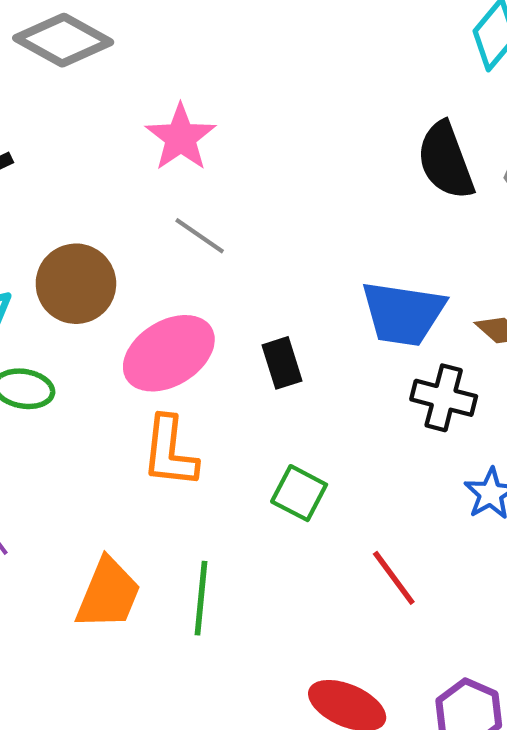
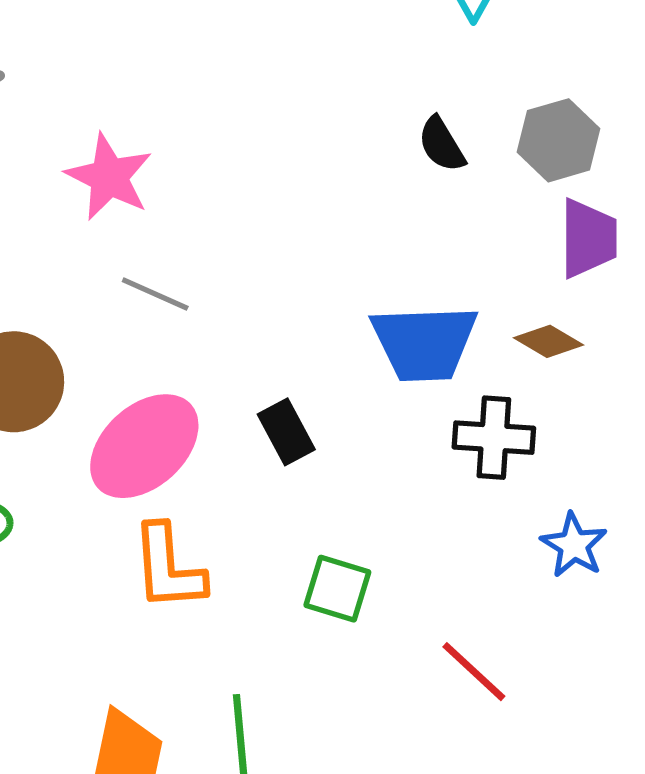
black semicircle: (446, 161) -> (442, 144), size x0.6

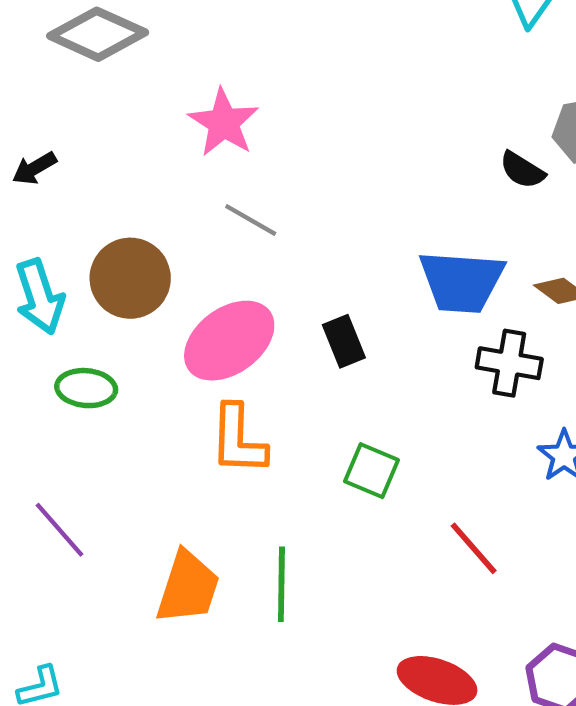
black semicircle: (442, 144) -> (522, 170), moved, turned -33

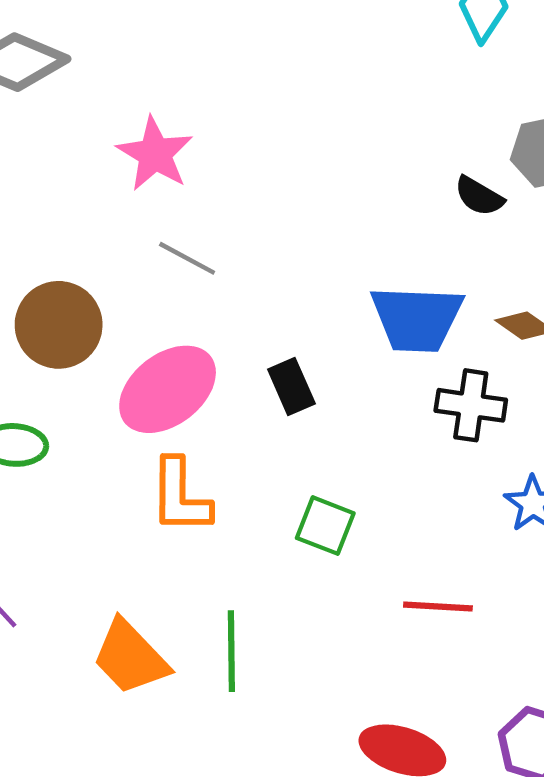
red line: (474, 548) -> (438, 607), turned -44
orange trapezoid: (188, 587) -> (130, 657), turned 120

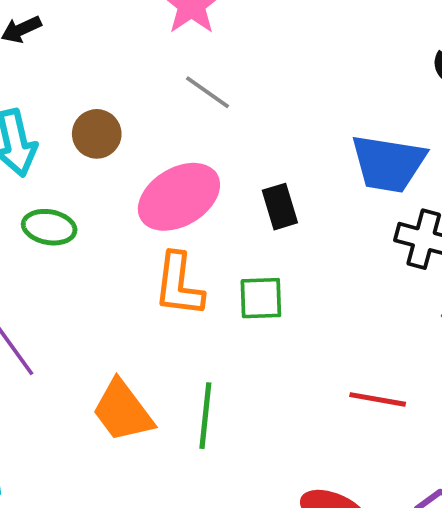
brown circle: (59, 325) -> (97, 134), size x0.7
green square: (325, 526) -> (261, 298), moved, turned -30

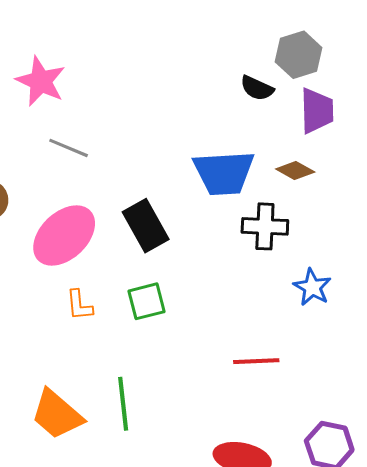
black rectangle: (280, 207) -> (146, 226), size x1.4
orange L-shape: (179, 285) -> (79, 305), size x0.6

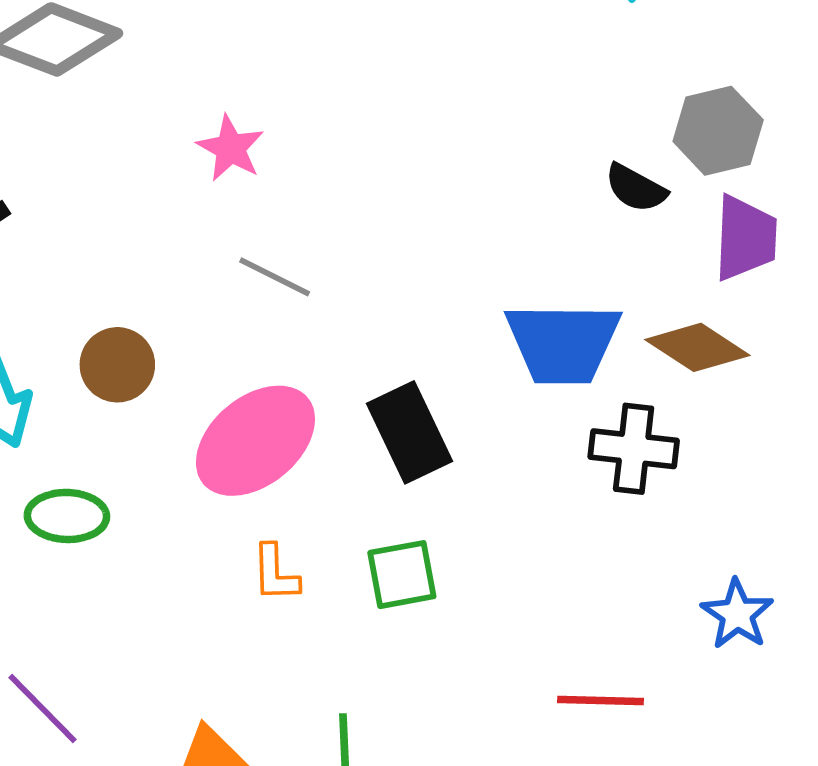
pink star: (41, 81) -> (231, 148), size x0.7
brown diamond: (295, 170) -> (697, 347), size x1.4
blue star: (312, 287) -> (737, 614), moved

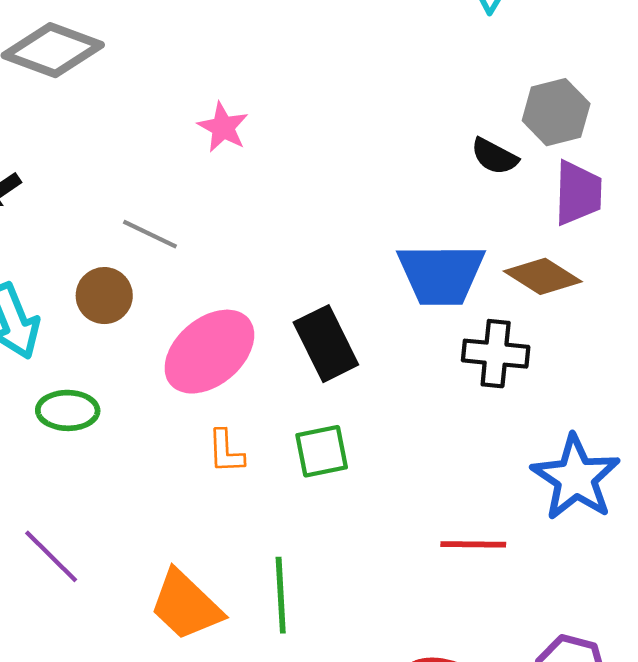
pink star: (231, 148) -> (223, 127), moved
gray line: (275, 277) -> (150, 234), moved
blue star: (737, 614) -> (576, 478), size x1.6

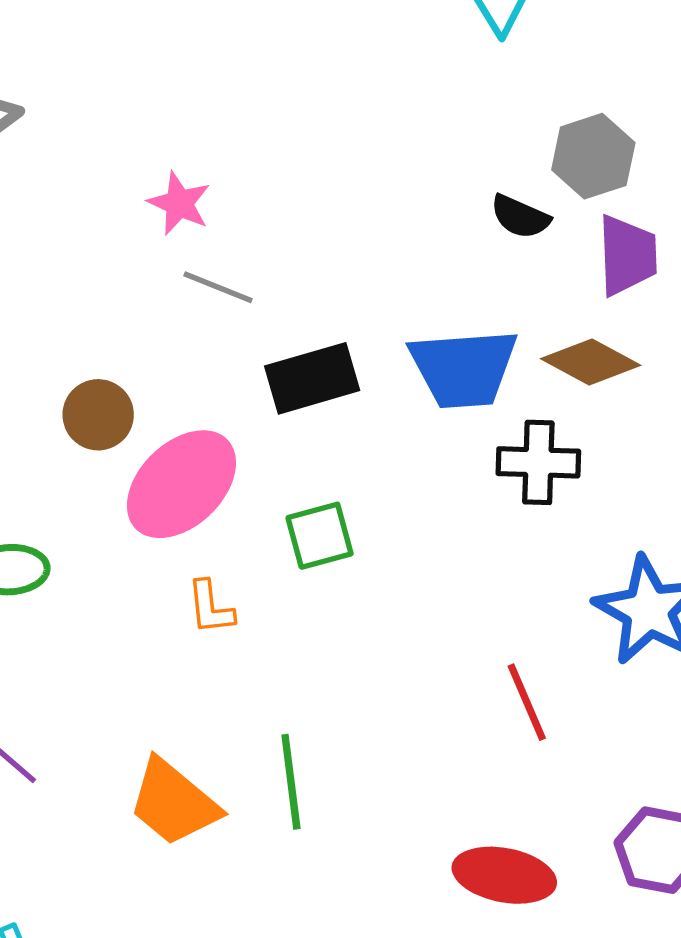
gray line: (150, 234) -> (218, 287), moved
brown circle: (104, 296) -> (98, 415), moved
black rectangle: (326, 344) -> (312, 378), moved, turned -76
green square: (322, 451) -> (320, 536), moved
red line: (473, 544) -> (527, 702), turned 70

